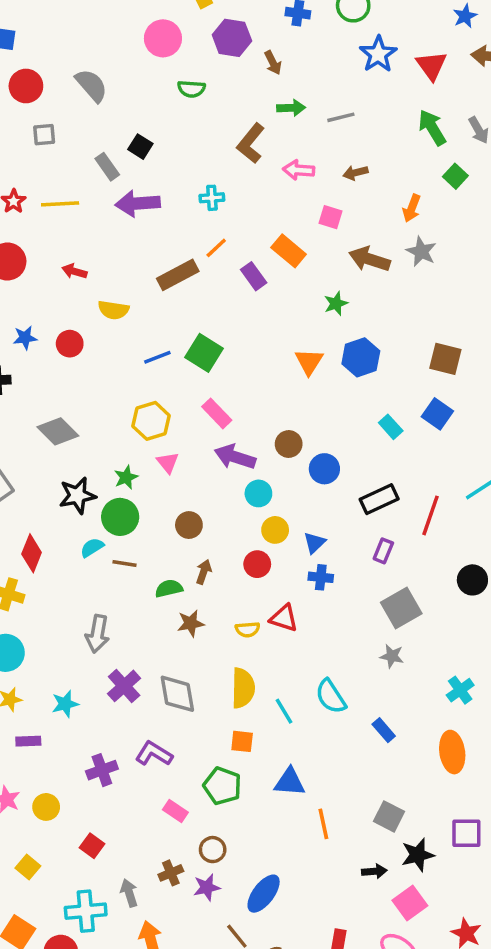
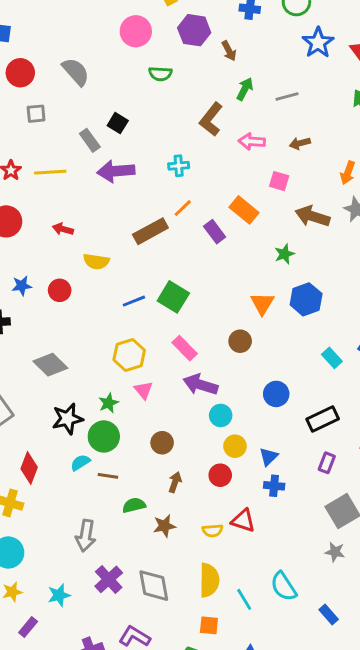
green arrow: (291, 108) -> (245, 89), turned -60
brown circle: (289, 444) -> (240, 341), moved
green semicircle: (169, 588) -> (134, 505), moved
purple rectangle: (28, 741) -> (28, 627), turned -48

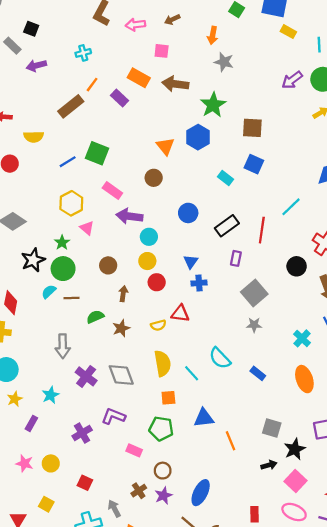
purple arrow: (116, 171) -> (36, 66), size x0.7
brown arrow: (312, 216) -> (175, 84), moved
green star: (284, 254) -> (213, 105), moved, size x1.6
yellow circle: (235, 446) -> (147, 261), moved

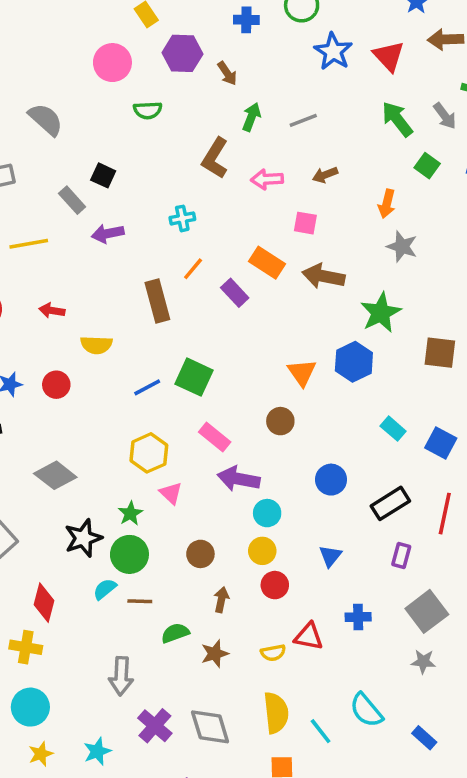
brown rectangle: (71, 106) -> (157, 301), turned -70
blue square: (254, 164) -> (441, 443), moved
blue cross: (199, 283) -> (358, 617), moved

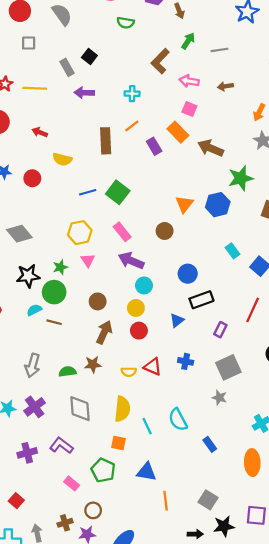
pink square: (305, 223) -> (189, 109), moved
black rectangle: (390, 503) -> (201, 300), moved
brown arrow: (221, 600) -> (104, 332), size x1.5
green semicircle: (175, 633) -> (67, 372), moved
purple cross: (155, 726) -> (35, 407), moved

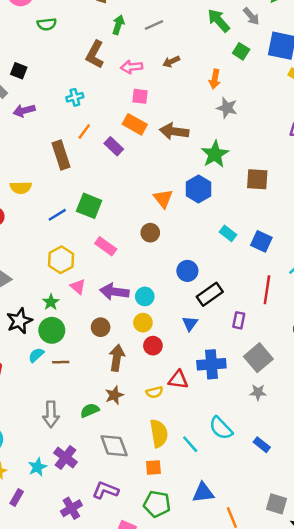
purple arrow: (131, 261) -> (114, 292), moved
blue cross: (186, 361) -> (211, 364), size x1.6
orange square: (119, 443) -> (153, 468), moved

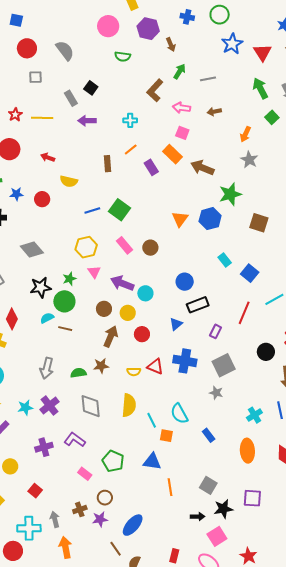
brown rectangle: (61, 155) -> (107, 164), size x0.7
brown circle: (150, 233) -> (150, 248), moved
yellow circle: (143, 323) -> (128, 313), moved
orange square: (153, 468) -> (166, 436), moved

